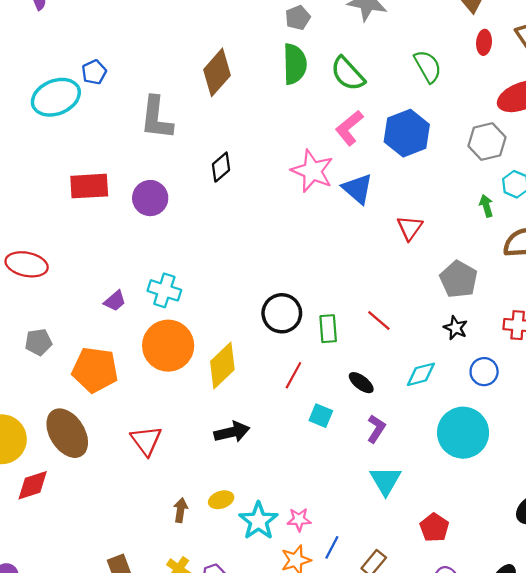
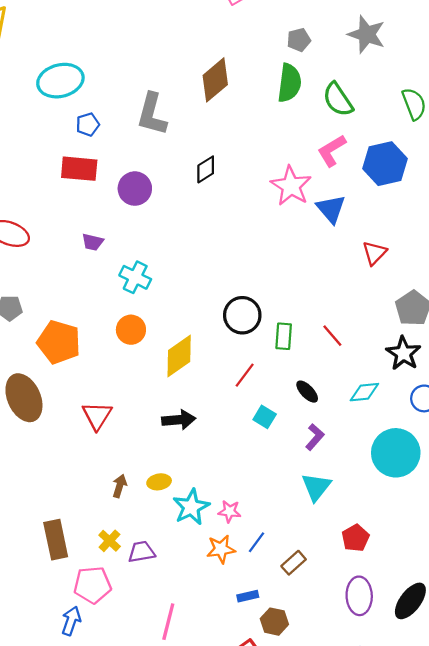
blue pentagon: (94, 72) -> (88, 124), moved
purple trapezoid: (115, 301) -> (93, 242), moved, turned 45
black star: (456, 328) -> (403, 353), size x1.5
orange circle: (168, 346) -> (131, 330), size x0.6

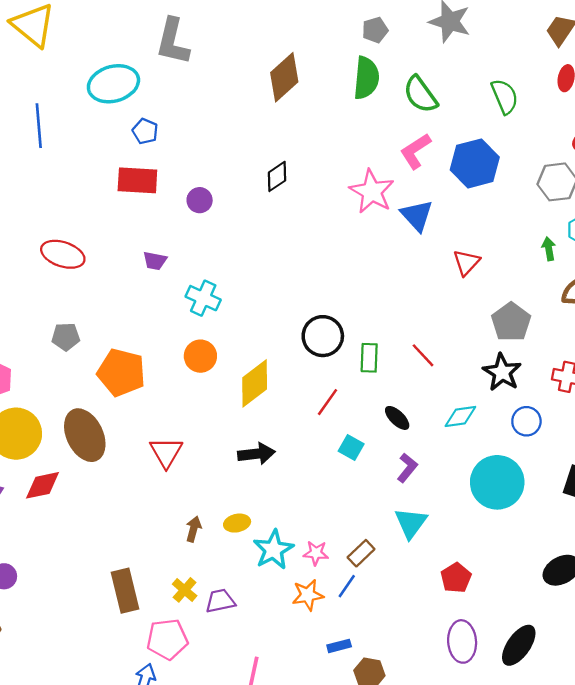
gray L-shape: (152, 114) -> (173, 41), moved
blue pentagon: (88, 124) -> (145, 131), turned -30
purple circle: (135, 189) -> (200, 200), size x0.7
brown rectangle: (294, 563) -> (361, 553), moved

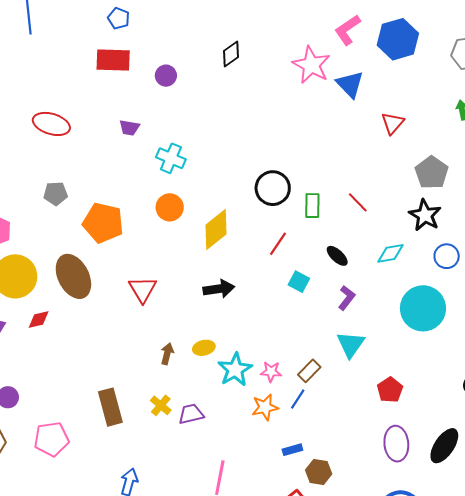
red diamond: (42, 485) -> (39, 320), size x0.7
pink pentagon: (167, 639) -> (51, 439), moved

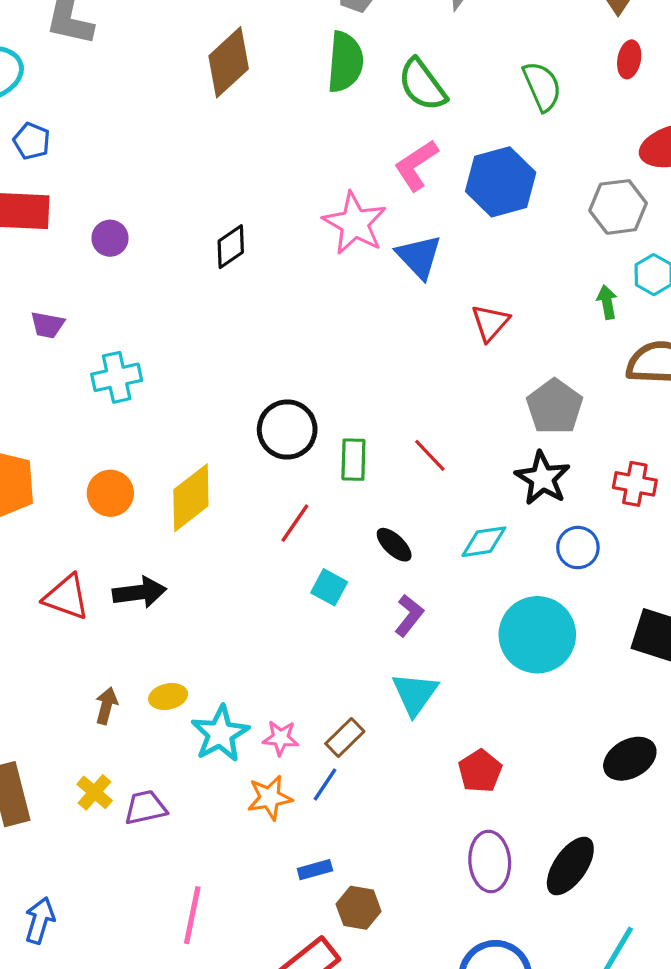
black diamond: (231, 54) -> (231, 247), moved
cyan cross: (171, 158) -> (117, 377), turned -36
orange circle: (170, 207) -> (110, 493), moved
red triangle: (143, 289) -> (66, 597), turned -40
black arrow: (219, 289) -> (139, 592), moved

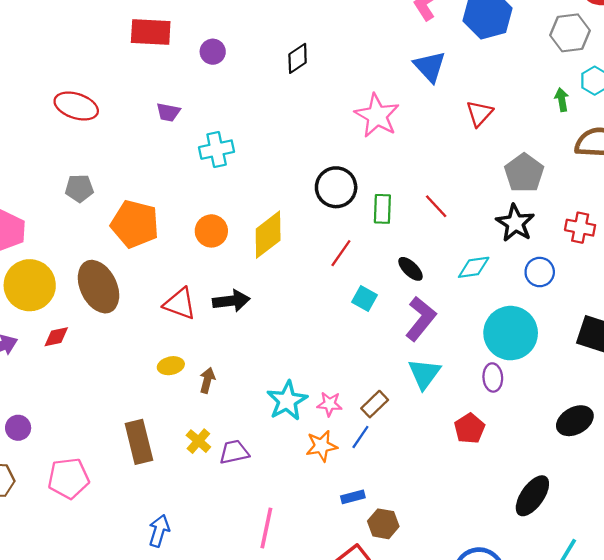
pink star: (355, 223) -> (377, 116), moved
purple L-shape: (409, 615) -> (421, 319), size x1.5
yellow ellipse: (168, 697) -> (171, 366), moved
purple ellipse: (490, 861) -> (493, 377), moved, size x0.7

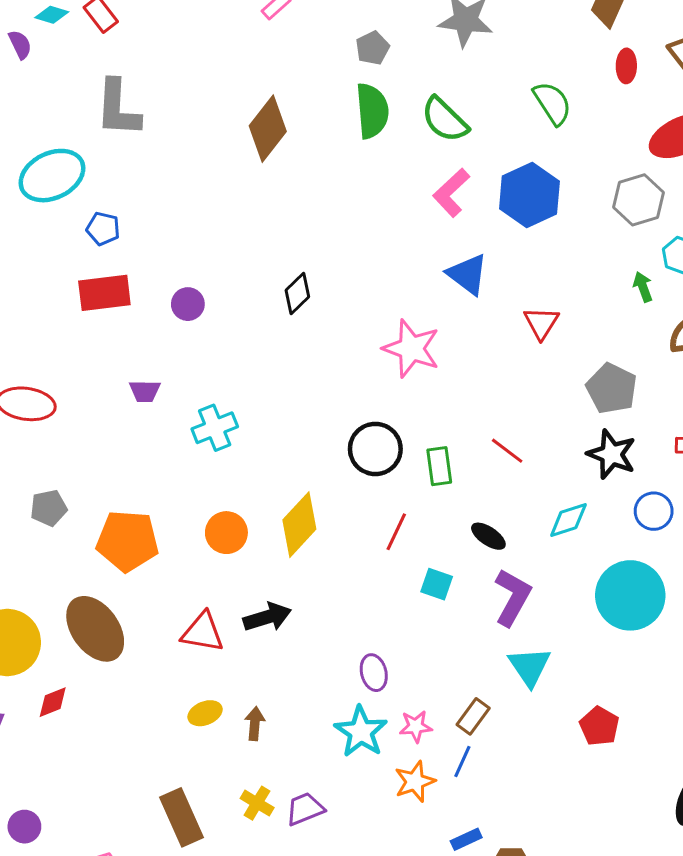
purple ellipse: (493, 377) -> (374, 673), moved

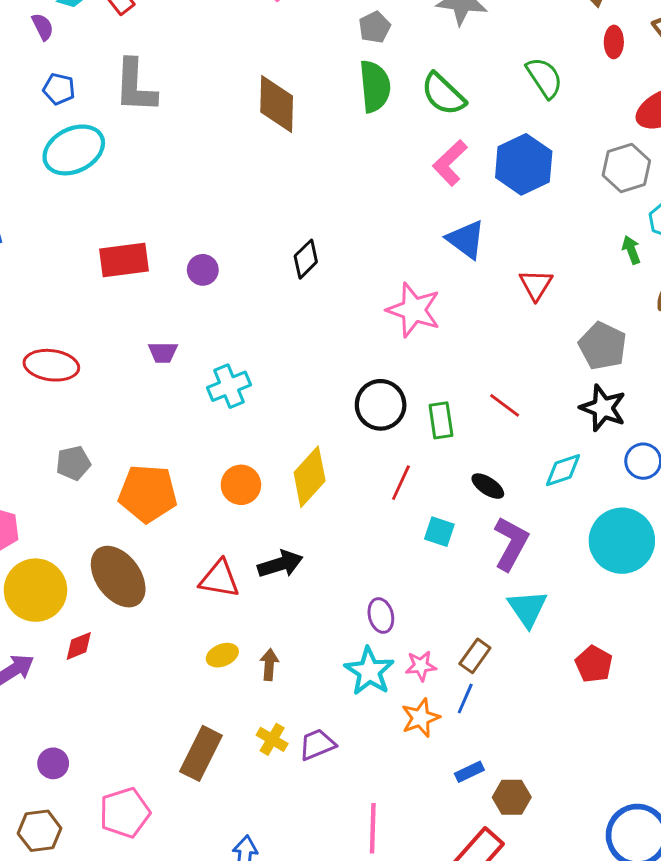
brown diamond: (268, 129) -> (277, 104), turned -36
blue pentagon: (103, 229) -> (59, 89), moved
brown rectangle: (182, 817) -> (201, 753), turned 51

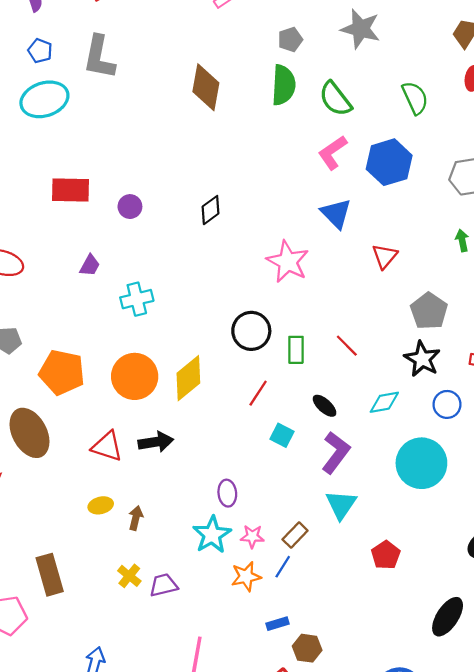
purple trapezoid: (163, 352) -> (90, 265), turned -70
orange circle: (241, 485) -> (135, 376), size x1.5
brown rectangle: (201, 753) -> (50, 575), moved, turned -51

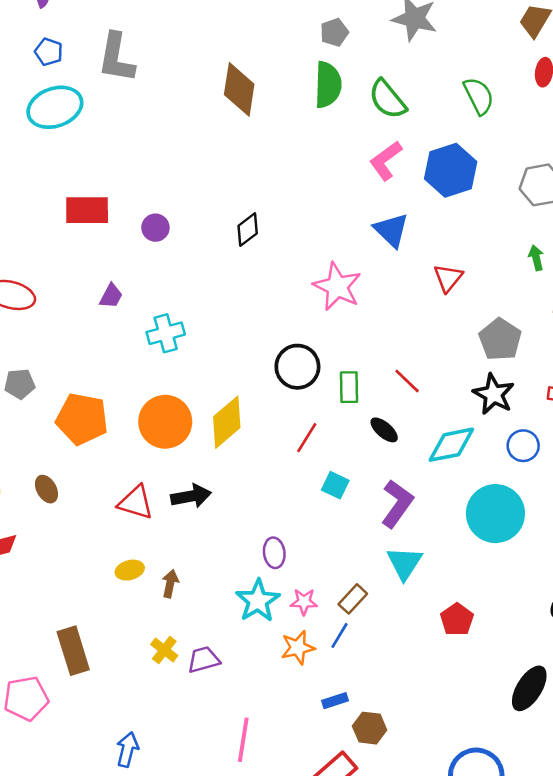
cyan diamond: (384, 402) -> (451, 445), size x1.4
black ellipse: (325, 406) -> (384, 430), moved
brown ellipse: (30, 433) -> (46, 489), size x0.5

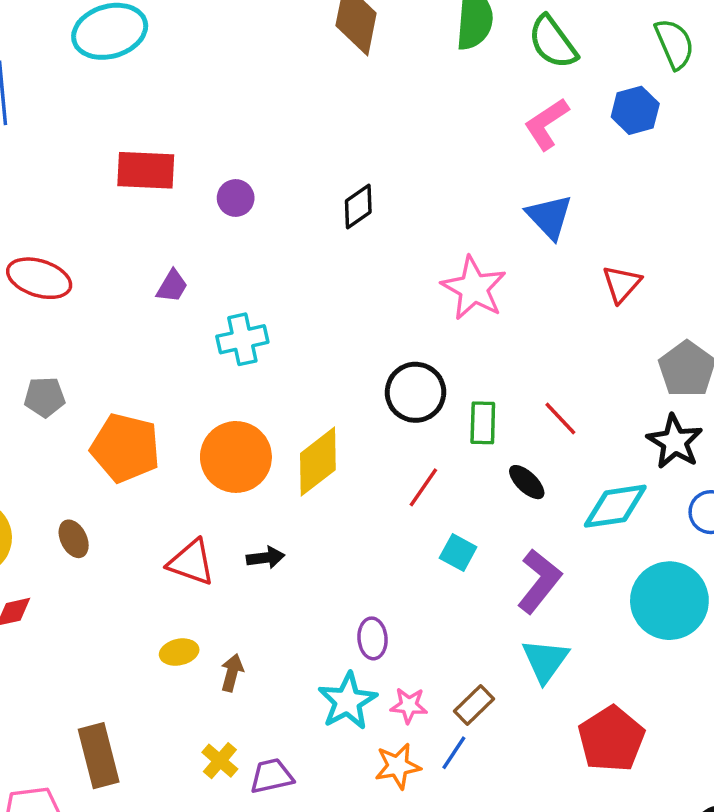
blue hexagon: (451, 170) -> (635, 110), moved, size x0.7
black arrow: (191, 496) -> (266, 558), size x0.7
red pentagon: (457, 619) -> (611, 739), size x1.5

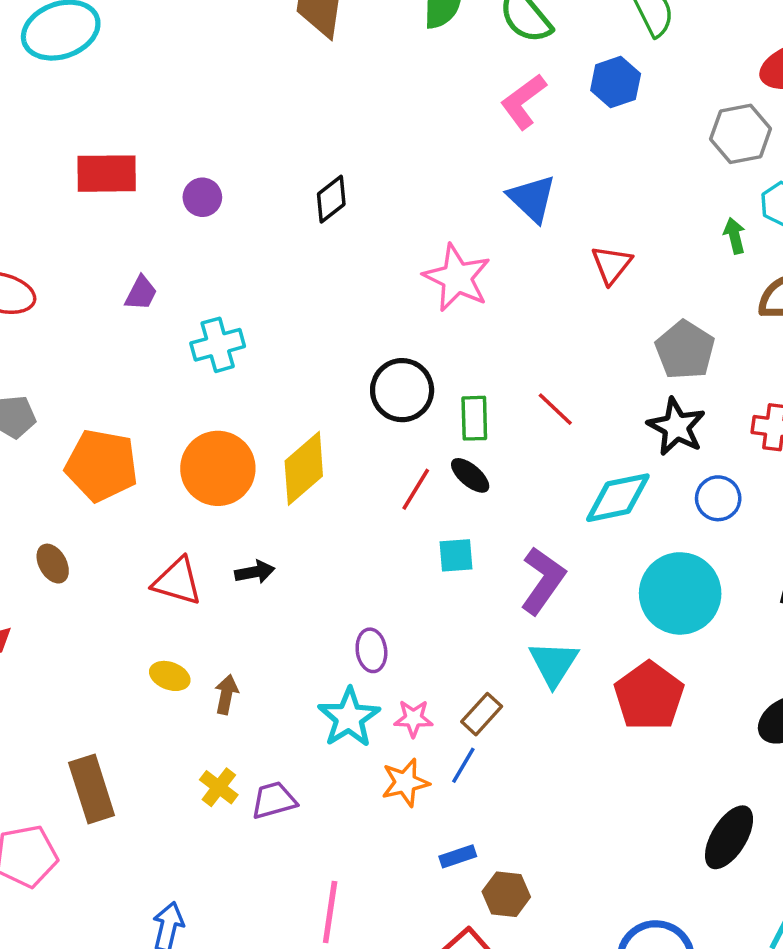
black ellipse: (527, 482) -> (470, 475), moved
cyan square: (458, 553) -> (456, 555), turned -30
yellow ellipse: (179, 652) -> (170, 676), turned 36
red pentagon: (611, 739) -> (649, 696), moved

